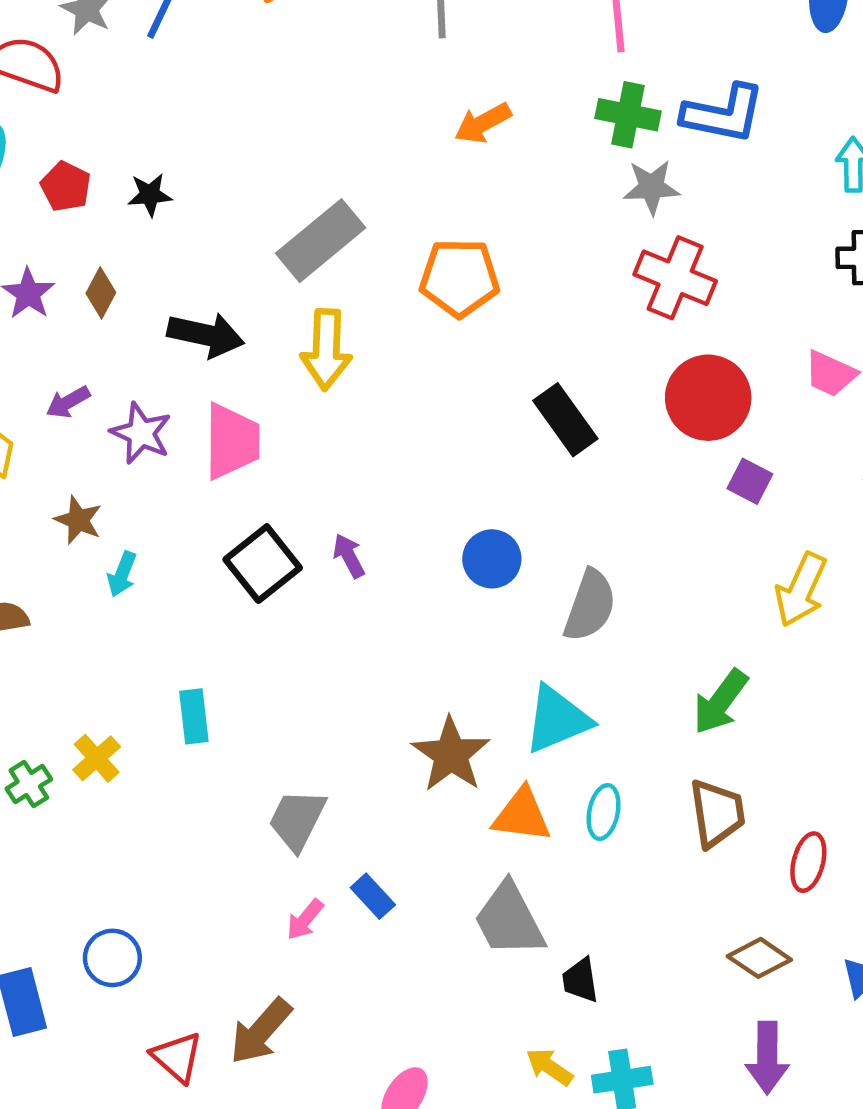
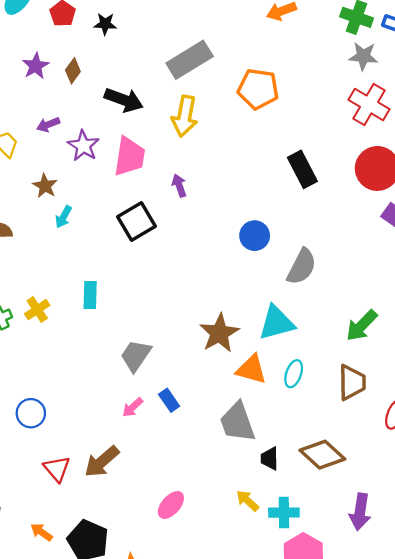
purple arrow: (349, 556) -> (179, 185), moved
brown diamond: (759, 958) -> (322, 455), moved, size x1.4

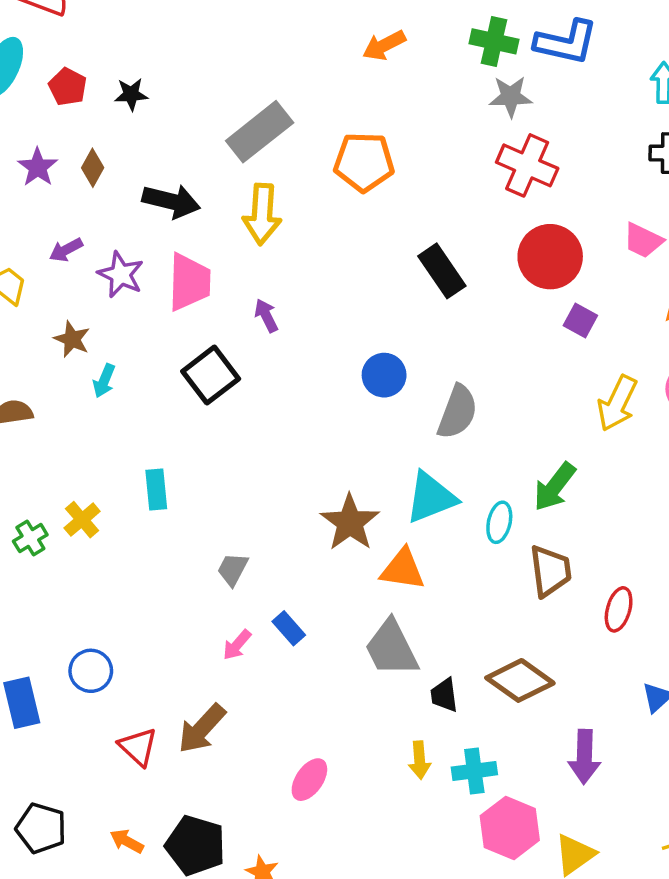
gray trapezoid: (136, 356) -> (233, 569), size x0.7
cyan ellipse: (294, 374) -> (499, 522), moved
yellow arrow: (247, 501) -> (420, 760), turned -130

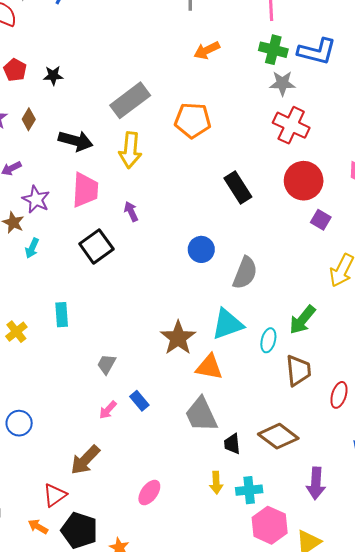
purple star: (121, 274) -> (36, 199), moved
red triangle: (138, 747) -> (55, 495), moved, turned 40

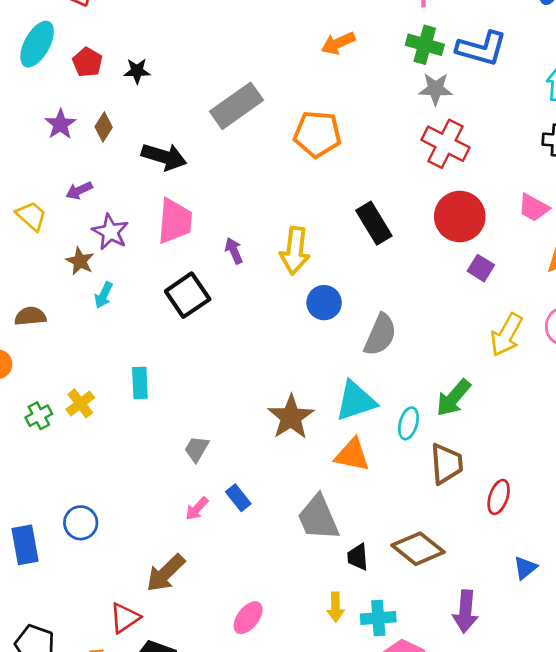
yellow arrow: (130, 150) -> (295, 251), moved
orange triangle: (209, 367) -> (352, 455), moved

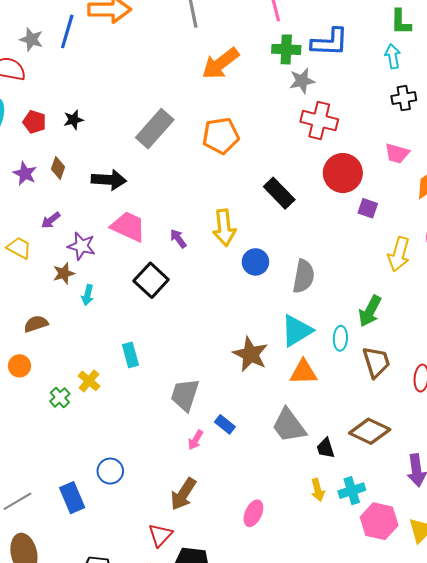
orange arrow: (338, 43) -> (220, 63), size x1.5
pink trapezoid: (175, 221) -> (128, 227), turned -57
brown star: (80, 261) -> (64, 273), turned -30
gray trapezoid: (197, 449) -> (185, 395), size x1.6

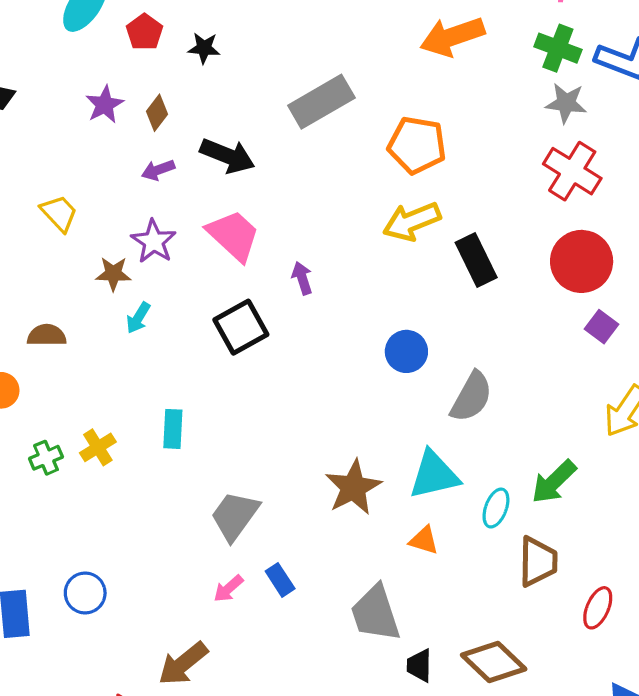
purple arrow: (51, 220) -> (158, 170), moved
yellow arrow: (224, 228) -> (412, 221), moved, turned 56
orange triangle: (303, 372) -> (424, 540), size x0.7

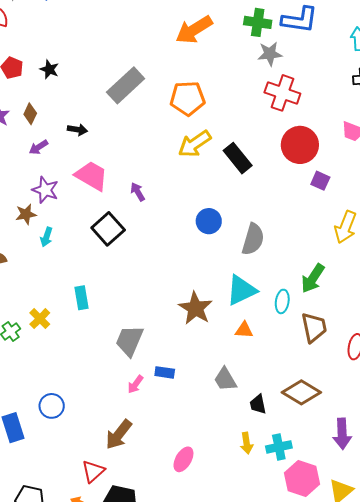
black star: (204, 48) -> (49, 69), turned 30
black arrow: (227, 156) -> (77, 130), size x0.6
blue rectangle: (280, 580) -> (165, 372), turned -36
gray trapezoid: (375, 613) -> (225, 379), size x0.7

